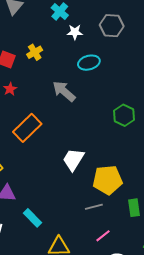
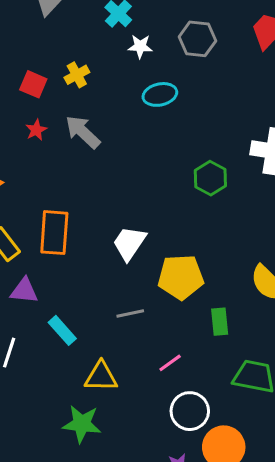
gray arrow: (64, 91) -> (83, 132), moved
orange rectangle: (27, 128) -> (54, 233), moved, turned -44
gray line: (94, 207) -> (130, 314), moved

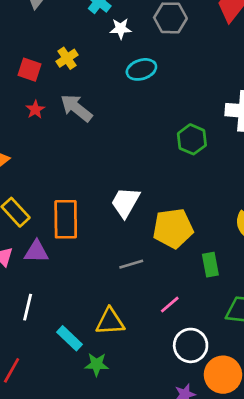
orange rectangle: (54, 233) -> (66, 219), moved
cyan rectangle: (62, 330) -> (69, 338), moved
green star: (82, 424) -> (97, 364), size x0.7

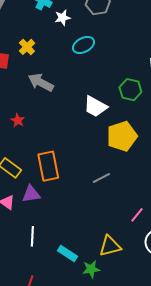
red star: (35, 110) -> (18, 120), moved
white trapezoid: (125, 202) -> (95, 106), moved, turned -80
yellow pentagon: (173, 228) -> (122, 136), moved
gray line: (131, 264) -> (101, 178), moved
yellow triangle: (110, 322) -> (110, 246), moved

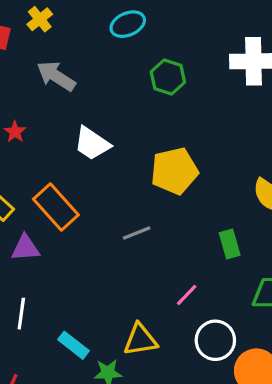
green hexagon: (130, 90) -> (168, 77), moved
white trapezoid: (95, 106) -> (92, 143), moved
orange rectangle: (48, 166) -> (56, 207), turned -36

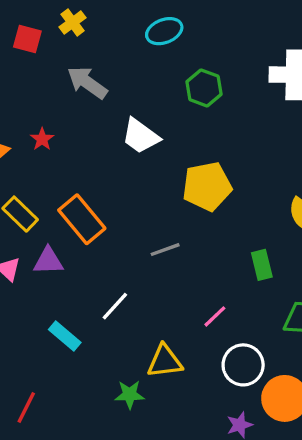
white trapezoid: (92, 143) -> (140, 136), moved
white line: (21, 314) -> (115, 306), moved, turned 32
cyan rectangle: (73, 345) -> (65, 336), moved

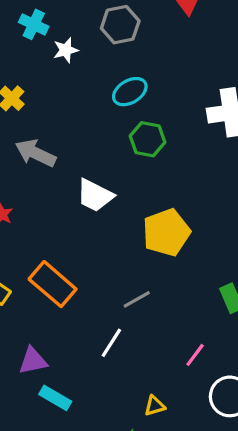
cyan ellipse: (164, 31) -> (130, 92), moved
purple triangle: (48, 261) -> (33, 361), moved
white line: (115, 306) -> (111, 343), moved
yellow triangle: (165, 361) -> (155, 406), size x0.6

